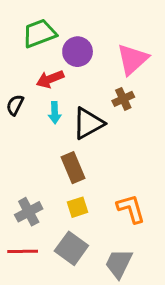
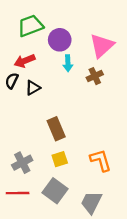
red arrow: (50, 79) -> (25, 61), moved
cyan arrow: (55, 113) -> (68, 63), moved
black triangle: (88, 123) -> (33, 88), moved, size x0.6

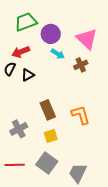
pink triangle: (102, 46) -> (87, 39), turned -35
cyan arrow: (68, 63) -> (58, 54), turned -56
orange L-shape: (101, 160) -> (81, 115), moved
gray cross: (22, 163) -> (19, 129), moved

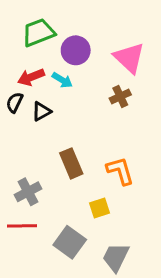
cyan arrow: (58, 54) -> (62, 80), moved
yellow square: (51, 136) -> (99, 208), moved
red line: (15, 165) -> (22, 226), moved

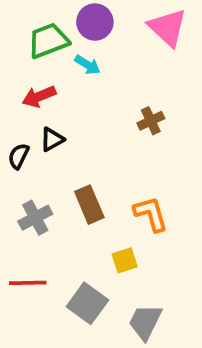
purple circle: (76, 50) -> (95, 22), moved
pink triangle: (129, 58) -> (168, 28), moved
cyan arrow: (62, 80) -> (87, 65), moved
black semicircle: (15, 102) -> (19, 156), moved
gray cross: (28, 192) -> (35, 218), moved

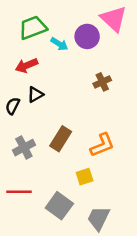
purple circle: (95, 22) -> (87, 36), moved
brown rectangle: (89, 205) -> (61, 139), turned 55
orange L-shape: (151, 214) -> (102, 145), turned 84

